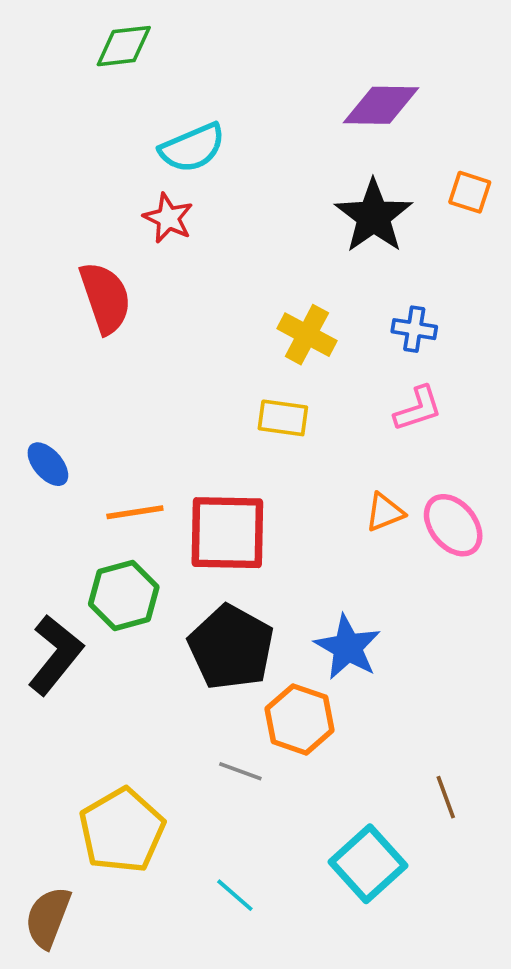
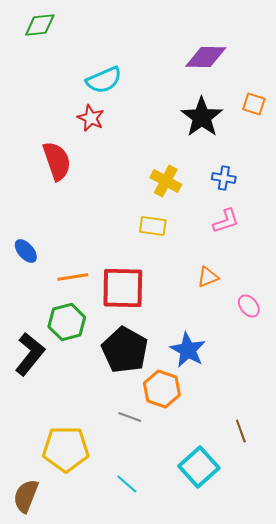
green diamond: (124, 46) -> (40, 25), moved
pink ellipse: (453, 525) -> (249, 306), moved, size x0.7
yellow pentagon: (122, 830) -> (66, 449), turned 30

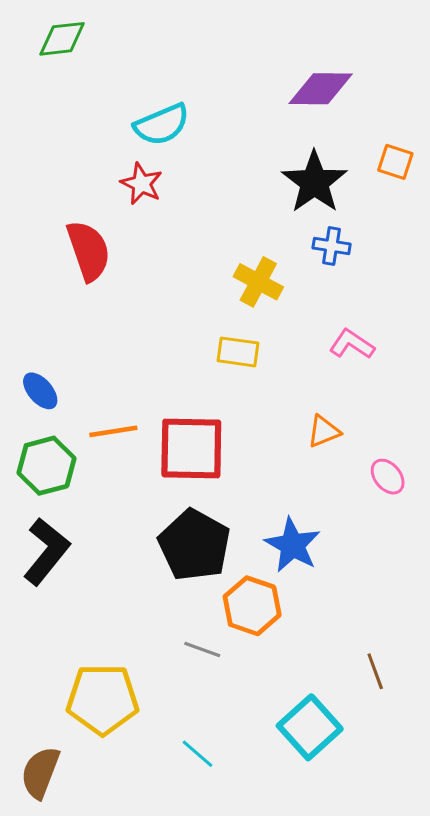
blue cross: (224, 178) -> (332, 246), moved
pink L-shape: (226, 221) -> (352, 344), turned -128
green hexagon: (67, 322) -> (46, 466), moved

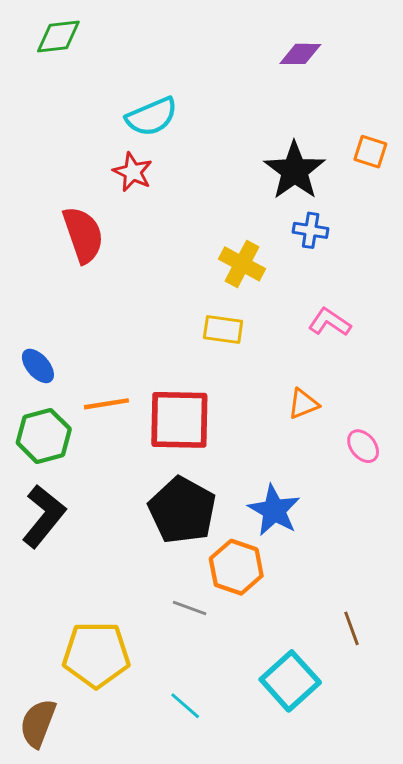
purple diamond: (321, 89) -> (300, 54), moved, size x0.7

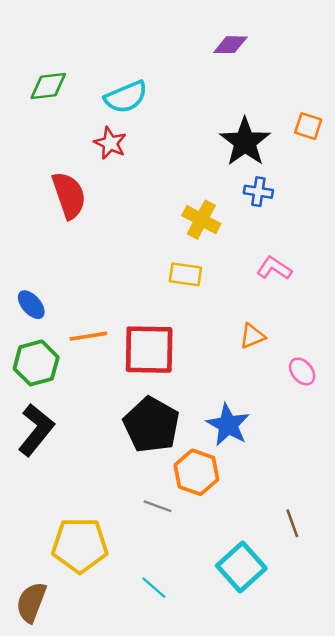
green diamond: (58, 36) -> (48, 86), moved
purple diamond: (300, 54) -> (230, 45), moved

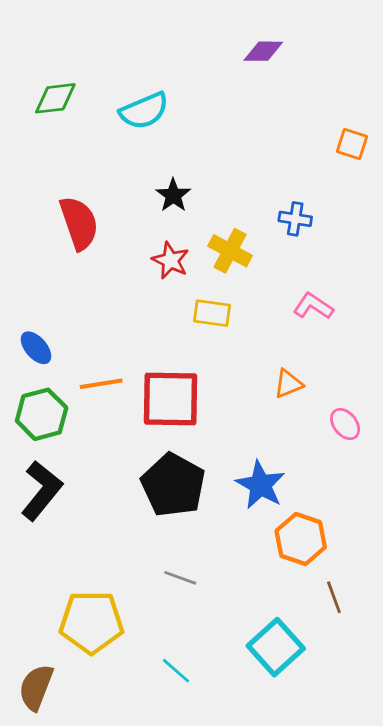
black star: (245, 142) -> (173, 195), moved, size x0.6
red star: (110, 143) -> (170, 260), moved
orange hexagon: (196, 472) -> (301, 539), moved

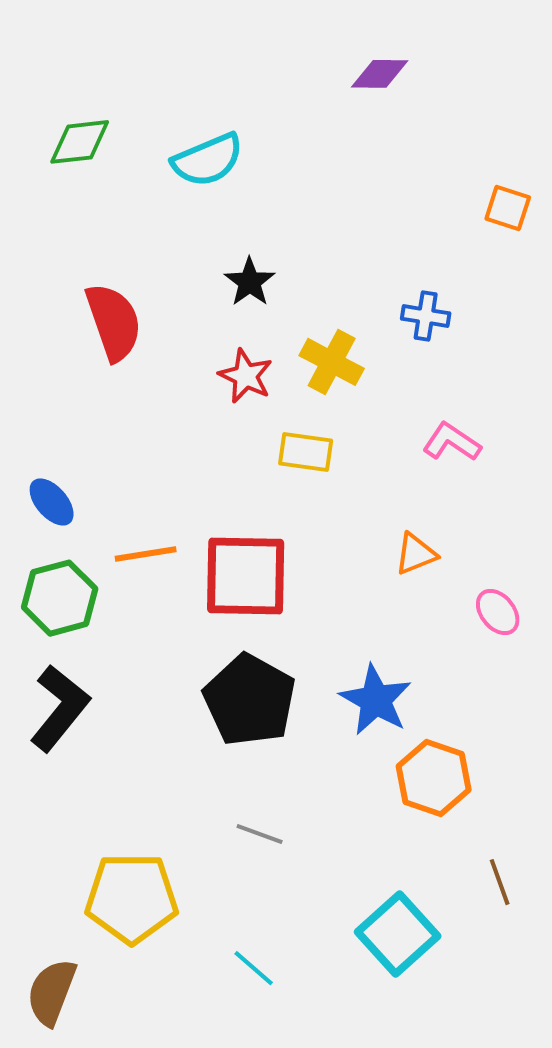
brown line: (334, 597) -> (500, 882), moved

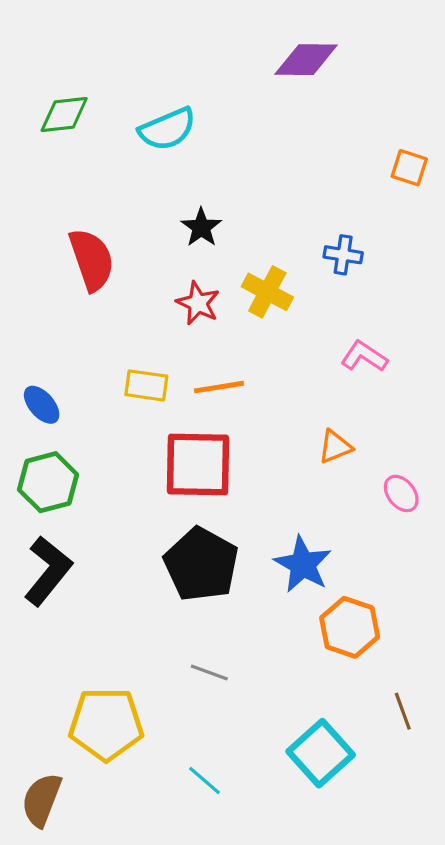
purple diamond: (380, 74) -> (306, 60), size x1.4
yellow rectangle: (306, 452) -> (146, 385), moved
orange line: (146, 554) -> (219, 387), moved

